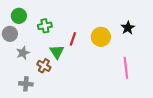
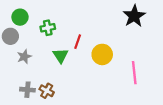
black star: (128, 28) -> (134, 16), moved, size x1.5
yellow circle: (101, 37) -> (102, 54), moved
brown cross: (44, 66) -> (47, 91), moved

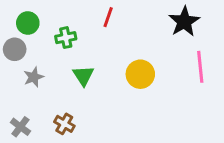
red line: (78, 42) -> (108, 17), moved
pink line: (134, 73) -> (200, 67), moved
gray cross: (27, 90) -> (20, 127), moved, turned 32

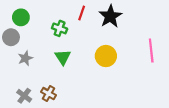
black star: (184, 22) -> (110, 16), moved
green cross: (66, 38) -> (60, 28), moved, turned 32
gray cross: (20, 127) -> (24, 96), moved

